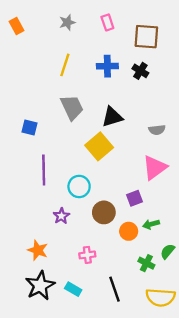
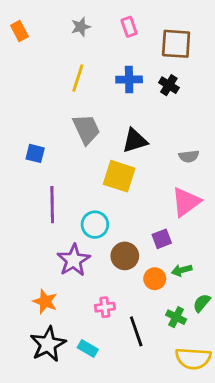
yellow square: (99, 146) -> (119, 176), turned -32
purple star: (61, 216) -> (74, 260), size x1.6
black line: (114, 289) -> (136, 331), moved

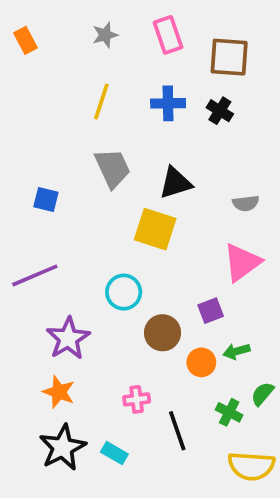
pink rectangle: (129, 27) -> (168, 35), size x1.4
purple line: (52, 205) -> (35, 275), moved, turned 68
purple star: (74, 260) -> (68, 338), moved

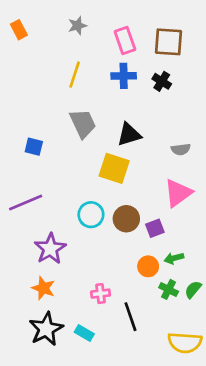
pink rectangle: (168, 35) -> (125, 41), moved
brown circle: (162, 333) -> (126, 219), moved
green cross: (229, 412) -> (169, 289), moved

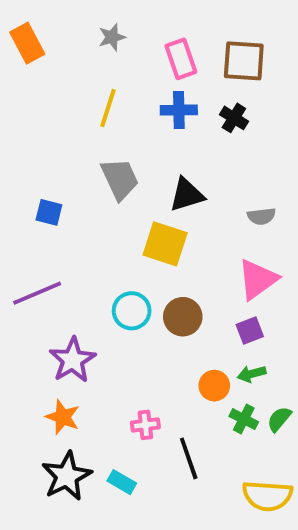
orange rectangle: (19, 30) -> (27, 43), size x1.4
purple square: (155, 228) -> (250, 330), moved

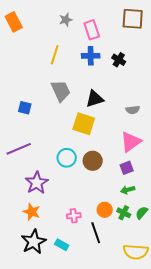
gray star: (112, 37) -> (66, 20), moved
brown square: (244, 61) -> (133, 19), moved
orange circle: (214, 386) -> (105, 210), moved

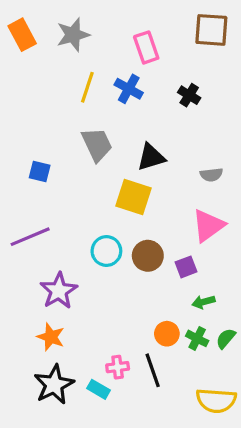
gray star: (66, 20) -> (73, 35), moved, size x1.5
blue cross: (91, 56) -> (129, 89), moved, turned 30
purple square: (127, 168) -> (186, 267), moved
pink cross: (74, 216) -> (118, 367), moved

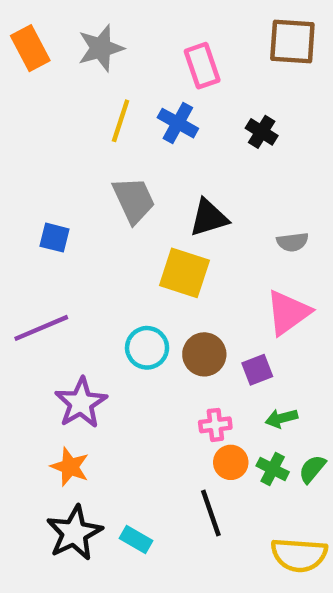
pink cross: (118, 367) -> (215, 425), moved

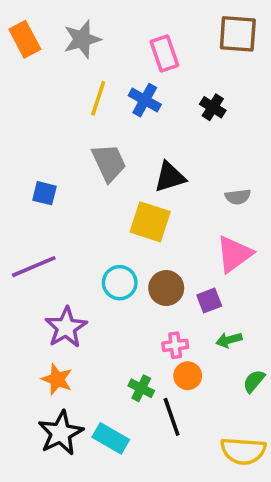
green cross: (273, 469) -> (141, 388), moved
cyan rectangle: (136, 539) -> (111, 438), size x1.4

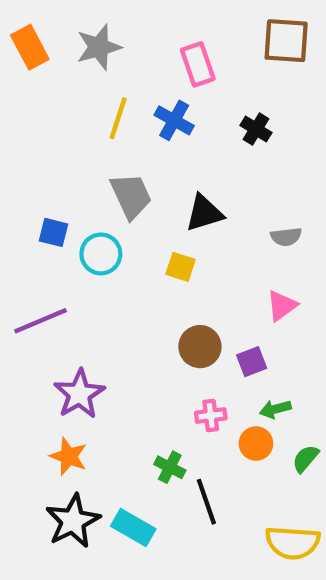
yellow square: (150, 222) -> (181, 267), size x0.6
pink triangle: (234, 254) -> (282, 306), size x0.7
cyan circle: (120, 283) -> (101, 254), moved
orange circle: (188, 376) -> (256, 444), moved

